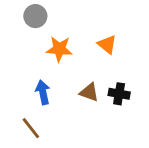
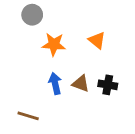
blue arrow: (43, 92) -> (55, 84), moved
brown line: (31, 128) -> (28, 116), turned -35

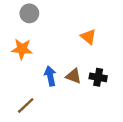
orange star: (54, 44) -> (22, 49), moved
brown line: (28, 116) -> (26, 106), turned -60

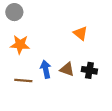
gray circle: (29, 13) -> (14, 12), moved
brown line: (26, 106) -> (23, 80), moved, turned 48

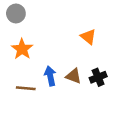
orange star: (20, 45) -> (22, 49), turned 30
black cross: (89, 70) -> (98, 77), turned -32

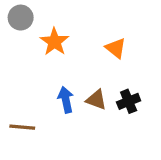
orange star: (22, 49) -> (54, 42), moved
brown line: (26, 88) -> (22, 127), moved

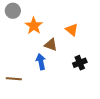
brown triangle: (96, 100) -> (51, 45), moved

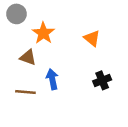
brown triangle: (51, 45) -> (28, 57), moved
brown line: (14, 79) -> (25, 92), moved

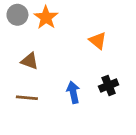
orange star: (43, 33) -> (46, 17), moved
blue arrow: (52, 79) -> (73, 92), moved

